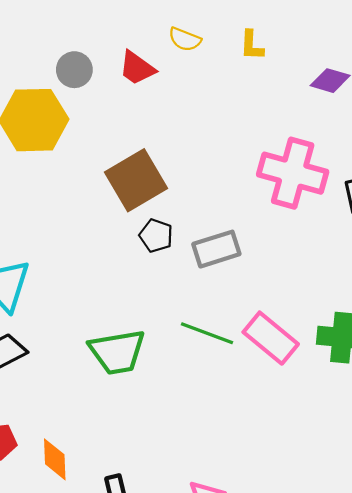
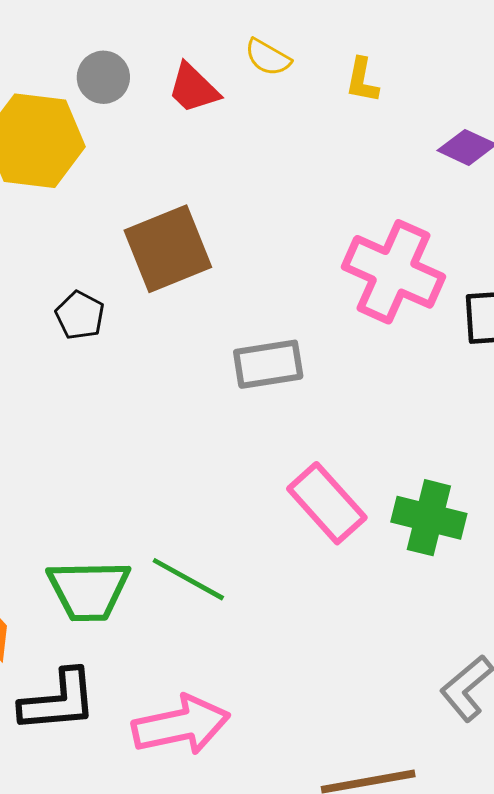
black pentagon: (156, 236) -> (80, 315), moved
green line: (207, 333) -> (188, 579), moved
green trapezoid: (117, 352) -> (89, 590), moved

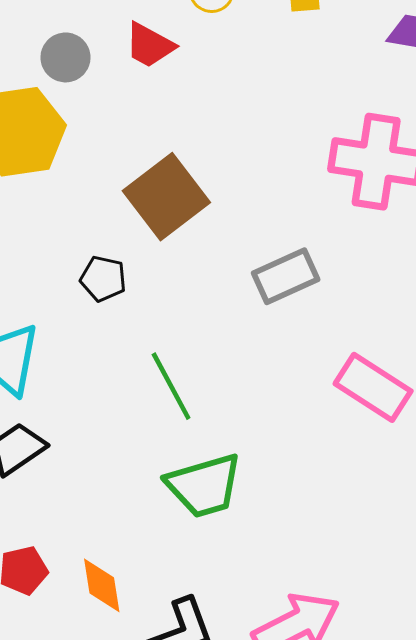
green line: (188, 579) -> (171, 386), moved, turned 48
green trapezoid: (89, 590) -> (204, 486), moved

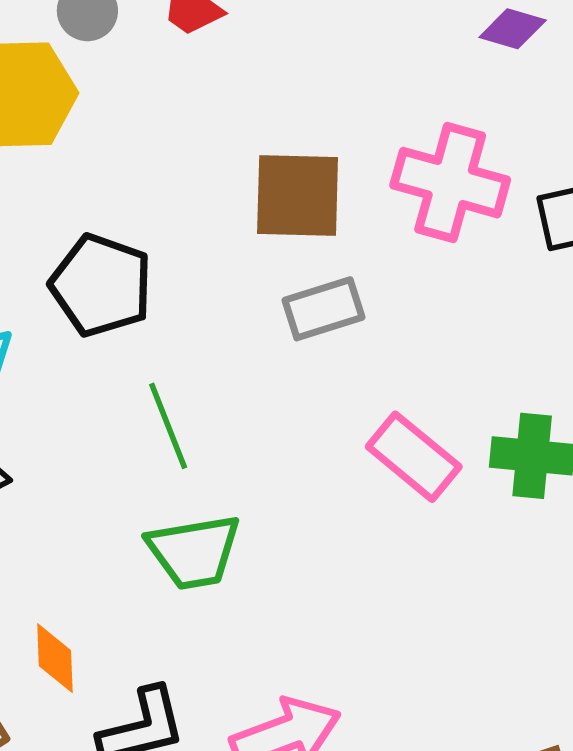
brown square: (166, 197) -> (298, 196), moved, turned 32
black pentagon: (103, 279) -> (101, 285), size x1.8

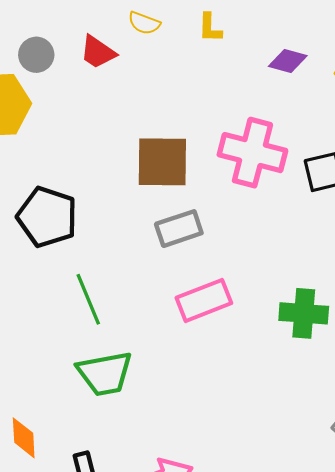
pink rectangle: (414, 457) -> (204, 300), moved, turned -60

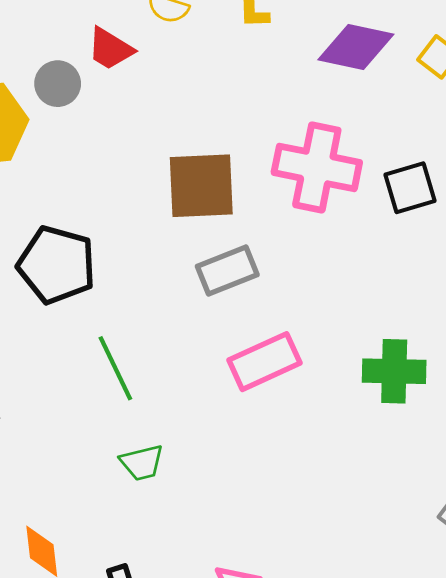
gray circle: (36, 55) -> (58, 84), moved
purple diamond: (288, 61) -> (356, 47), size x1.5
green trapezoid: (105, 373) -> (142, 463), size x0.6

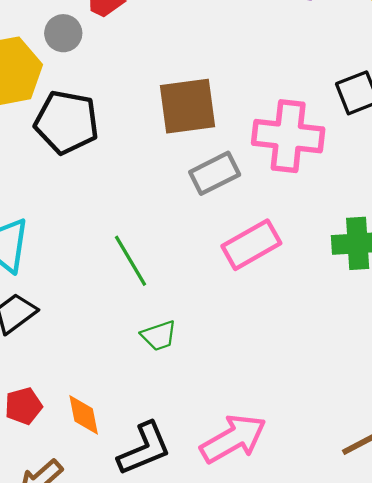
pink cross: (317, 167) -> (288, 136), moved
black pentagon: (57, 265) -> (67, 122), moved

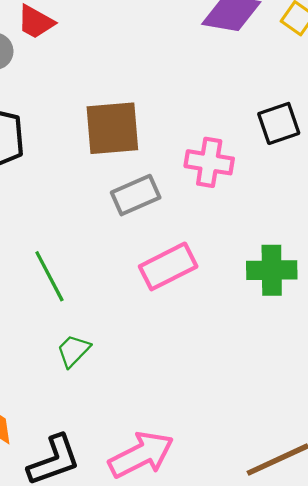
pink cross: (288, 136) -> (209, 162), size x0.7
green trapezoid: (159, 336) -> (73, 351), turned 150

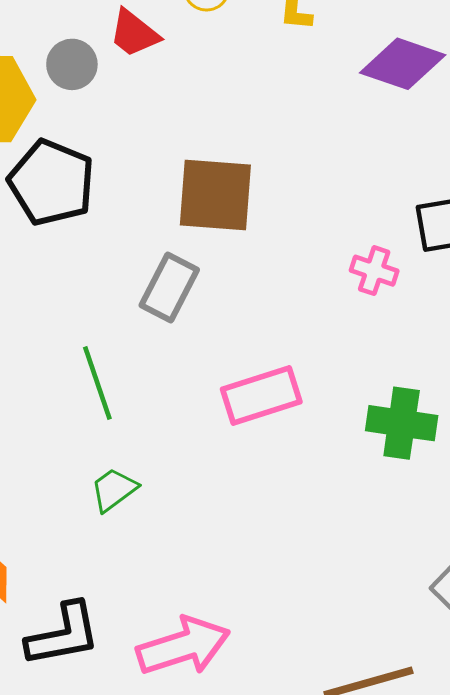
pink cross: (209, 162) -> (374, 271), moved, size x0.7
gray rectangle: (136, 195) -> (169, 287), moved, turned -48

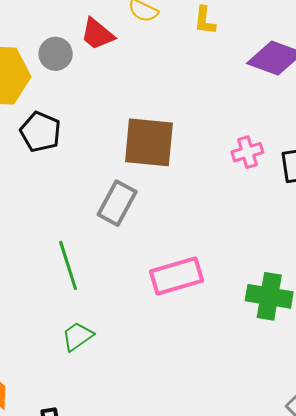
black pentagon: (52, 183) -> (40, 132), size x0.7
pink cross: (374, 271) -> (247, 152), moved, turned -36

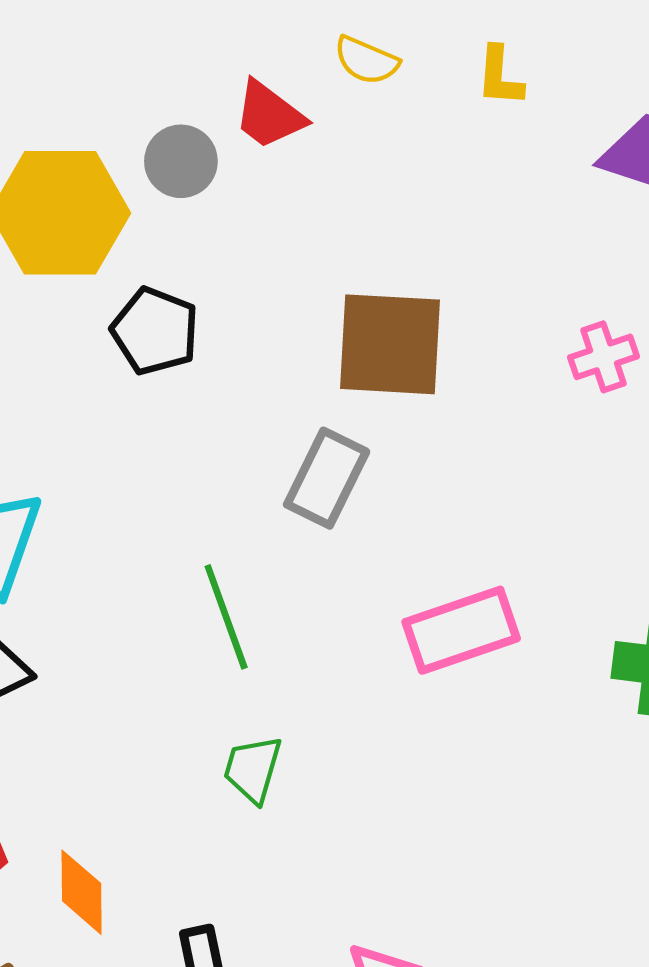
green trapezoid: (77, 336) -> (253, 769), turned -36

